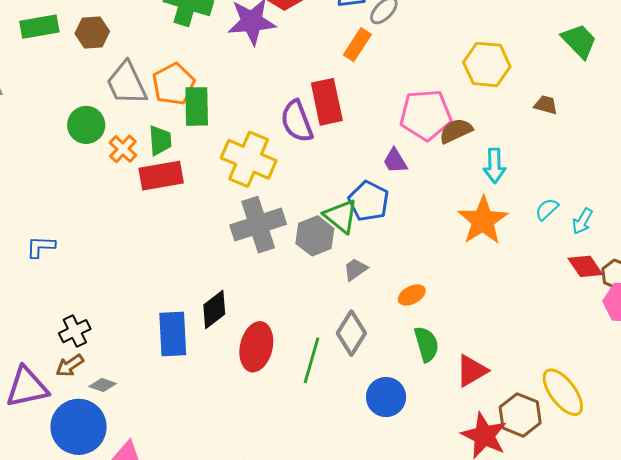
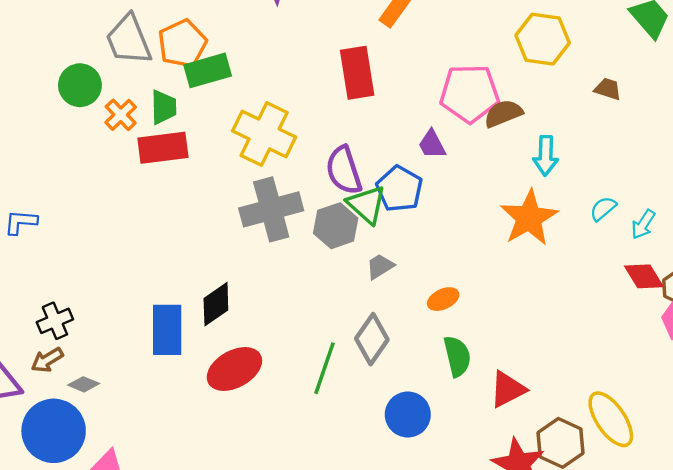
green rectangle: (197, 106) -> (208, 70), turned 72
purple semicircle: (297, 121) -> (344, 170), moved
red ellipse: (256, 347) -> (234, 369), moved, turned 45

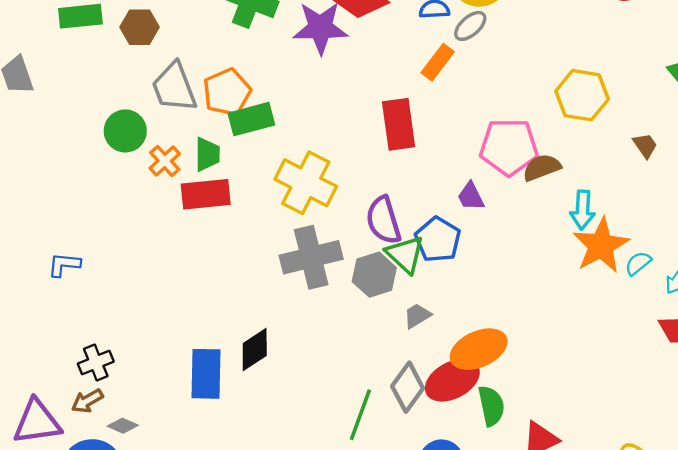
brown trapezoid: (608, 89) -> (645, 145), turned 36
orange star: (529, 218) -> (601, 246), moved
orange ellipse: (443, 299) -> (479, 349), size x1.8
red ellipse: (234, 369) -> (452, 380), moved

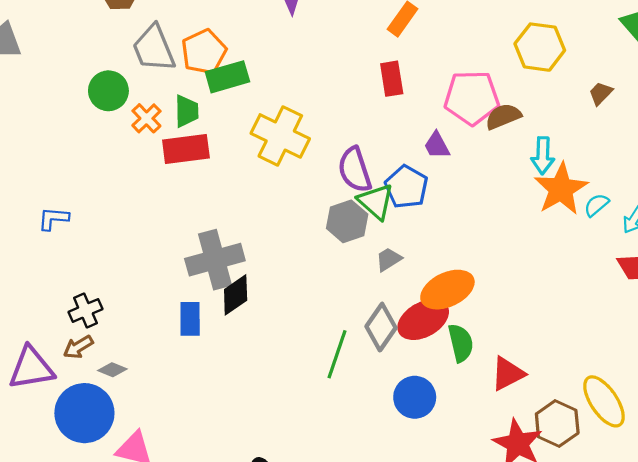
red rectangle: (399, 124) -> (392, 79), moved, size x0.7
brown trapezoid: (645, 145) -> (601, 93), turned -100
gray cross: (311, 257) -> (215, 260), moved
blue rectangle: (206, 374) -> (190, 319), size x0.7

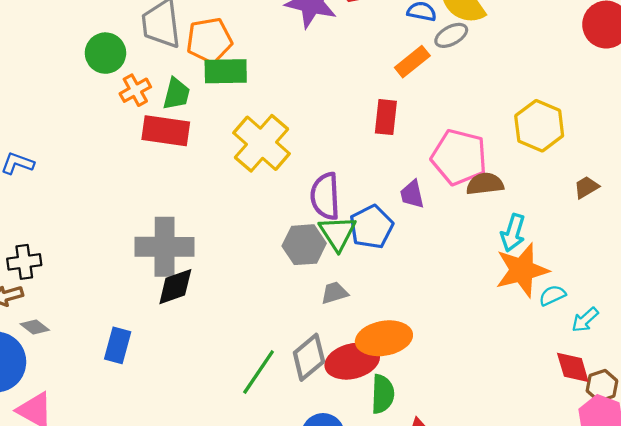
blue rectangle: (190, 319) -> (118, 345), moved

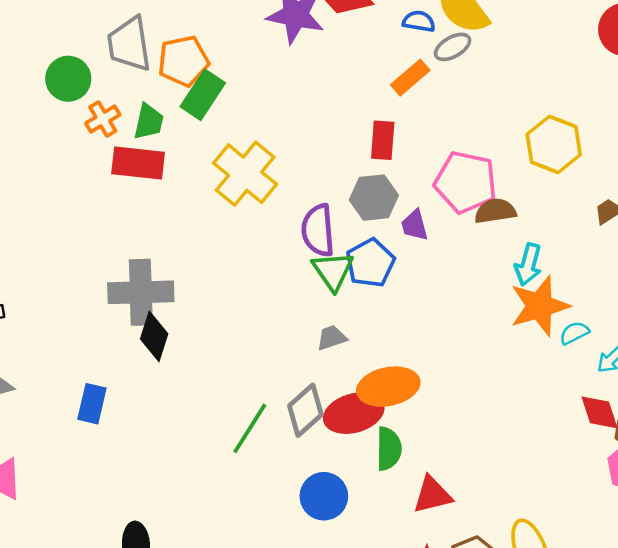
green rectangle: (226, 71) -> (203, 95), turned -54
gray hexagon: (304, 245) -> (374, 198), moved
black diamond: (175, 287) -> (154, 336), turned -51

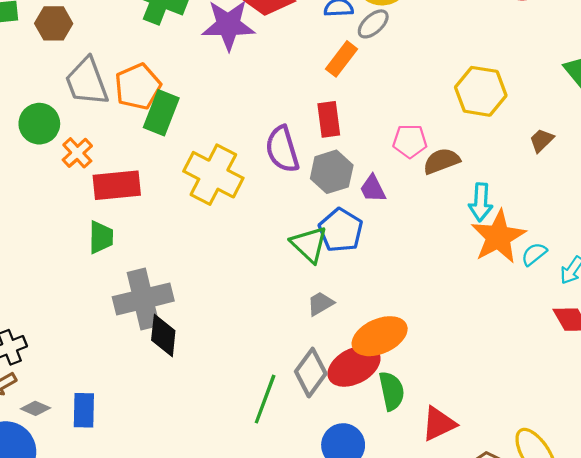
green trapezoid: (149, 122) -> (101, 237), moved
pink pentagon: (466, 182) -> (410, 141), size x0.6
purple semicircle: (318, 230) -> (282, 149), moved
blue rectangle: (92, 404) -> (84, 410), moved

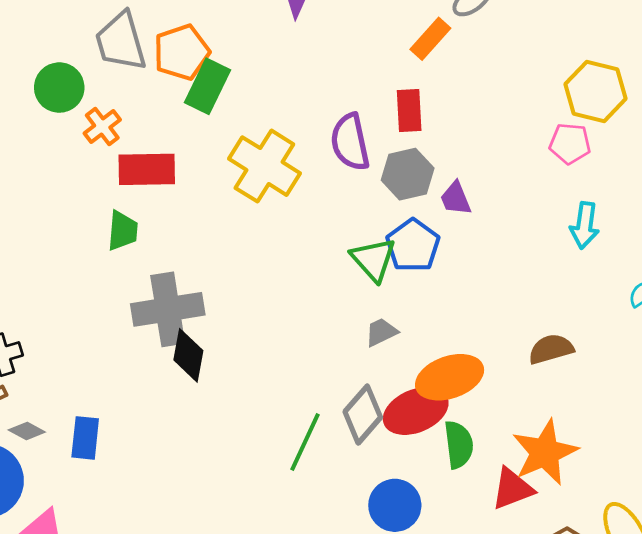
pink pentagon: (410, 141) -> (570, 143), moved
brown semicircle: (441, 161) -> (551, 349), moved
orange star: (498, 237) -> (545, 452), moved

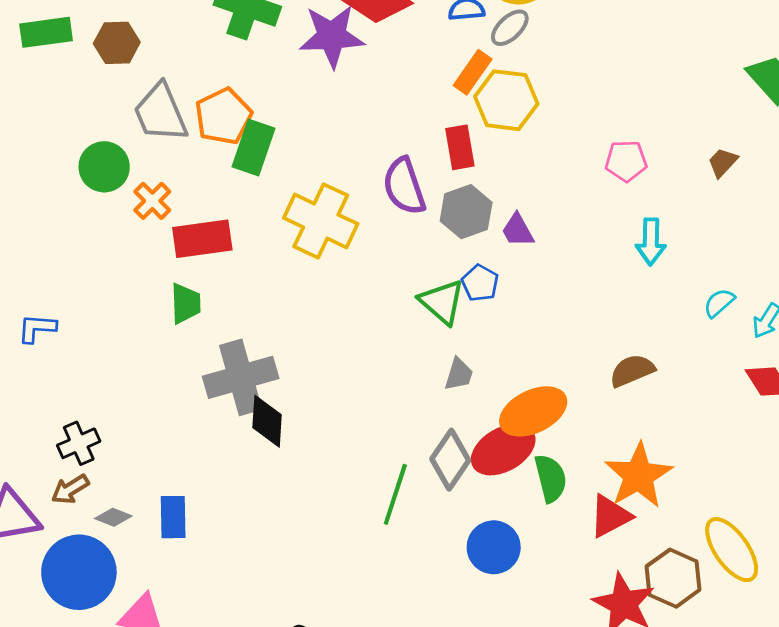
yellow hexagon: (595, 91) -> (506, 100), moved
blue pentagon: (413, 246) -> (480, 283), size x0.7
gray trapezoid: (381, 332) -> (459, 374), turned 140

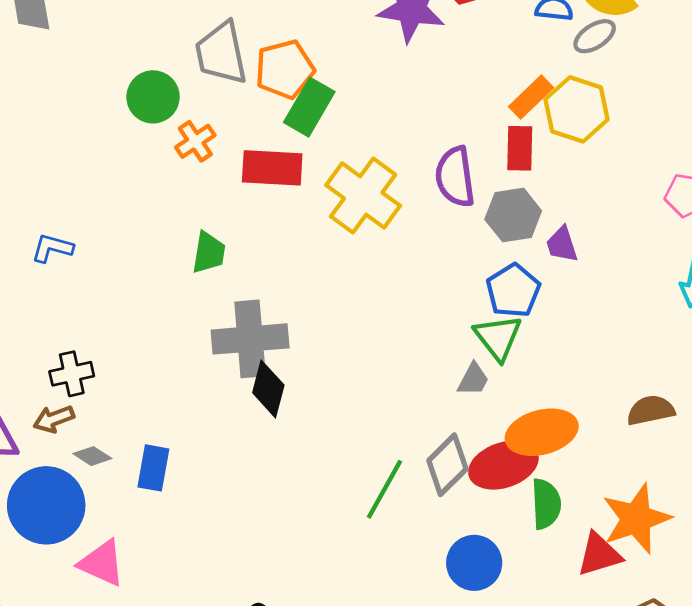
orange rectangle: (473, 72) -> (531, 97), moved
red rectangle: (202, 239) -> (272, 168), moved
blue pentagon: (480, 283) -> (513, 291), size x1.4
green triangle: (442, 302) -> (498, 337), moved

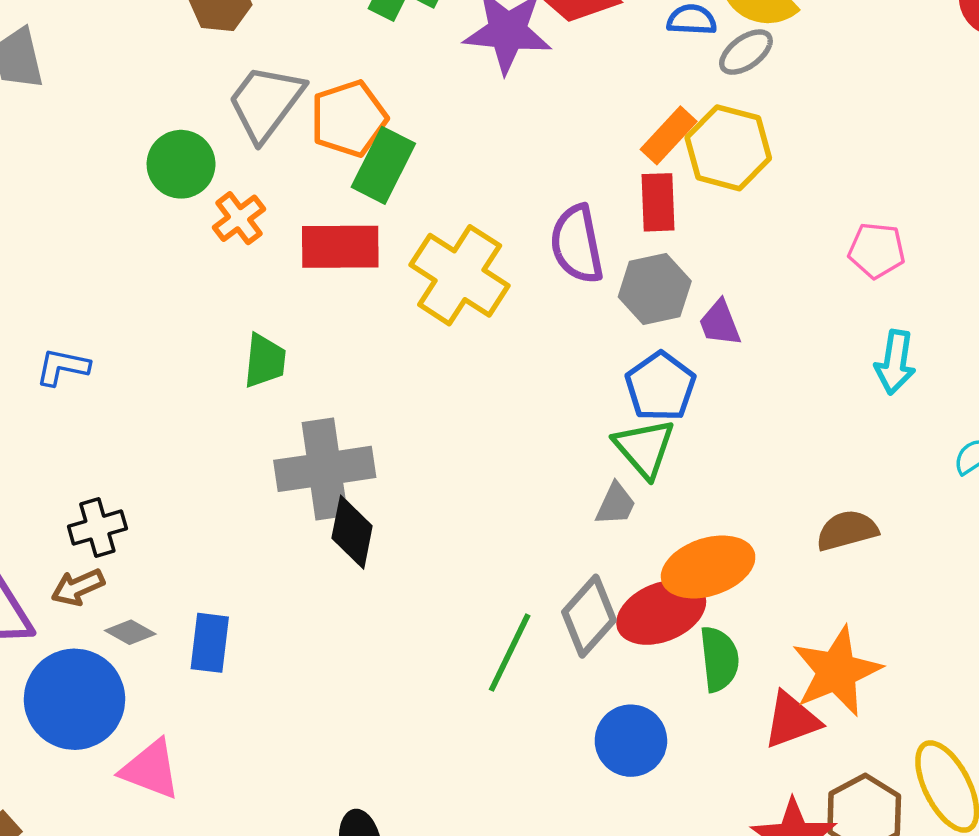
gray trapezoid: (221, 53) -> (266, 103), turned 52

